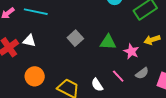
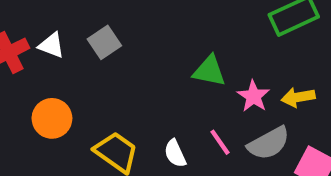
gray square: (75, 38) -> (104, 42), moved
yellow arrow: (152, 40) -> (298, 97), moved
gray semicircle: (142, 73) -> (269, 143), size x1.5

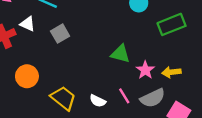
white triangle: (51, 45) -> (27, 24), moved
white semicircle: (175, 153) -> (98, 101), turned -42

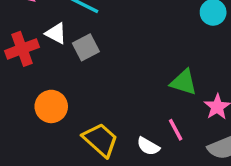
gray square: (60, 34) -> (86, 47), moved
pink line: (124, 96) -> (176, 130), moved

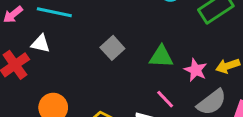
gray square: (86, 47) -> (112, 48), moved

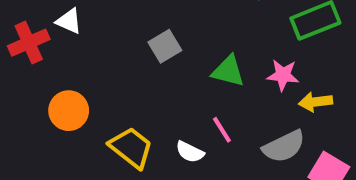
pink star: (196, 70) -> (283, 75), moved, turned -30

